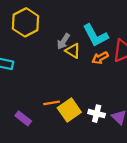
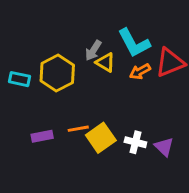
yellow hexagon: (26, 22) -> (57, 73), moved
purple rectangle: (23, 118) -> (42, 136), moved, turned -49

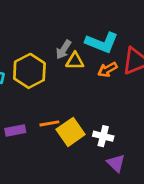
cyan L-shape: (134, 43) -> (102, 43), turned -40
yellow triangle: (105, 62) -> (75, 61), turned -30
purple triangle: (164, 147) -> (116, 163), moved

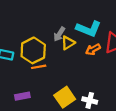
yellow triangle: (75, 61) -> (68, 43), turned -32
orange line: (49, 123) -> (39, 67), moved

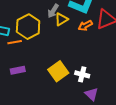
orange line: (39, 67) -> (15, 42), moved

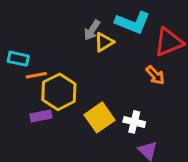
orange arrow: (85, 26) -> (155, 75), moved, turned -104
yellow hexagon: (28, 27) -> (59, 92), moved

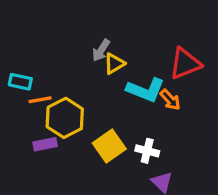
cyan L-shape: (133, 23) -> (146, 90), moved

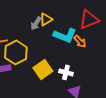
gray arrow: (101, 50) -> (36, 23), moved

